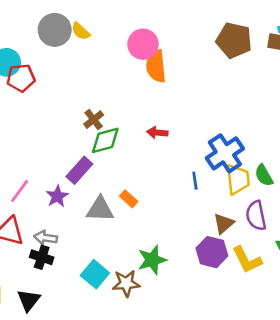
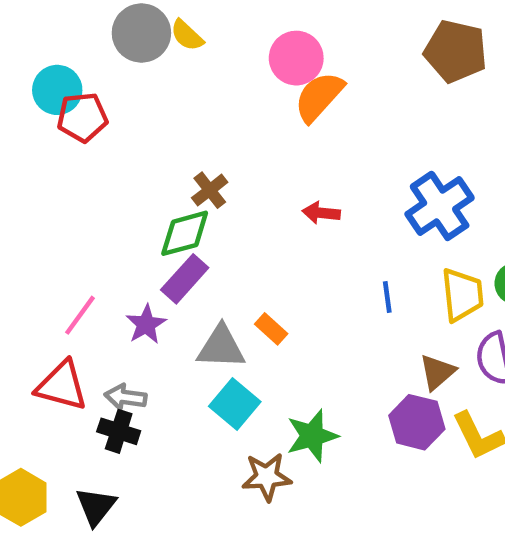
orange semicircle: (156, 66) -> (319, 97), turned 48
green diamond: (105, 140) -> (185, 233), moved
blue cross: (225, 153) -> (440, 206), moved
cyan square: (95, 274) -> (235, 404), moved

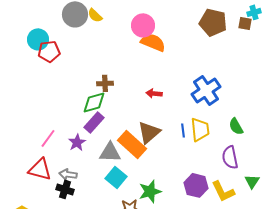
orange semicircle: (319, 97) -> (153, 42), turned 70
brown cross: (210, 190) -> (105, 83), turned 35
yellow trapezoid: (462, 295) -> (200, 129), moved
orange rectangle: (271, 329) -> (132, 144), size x2.0
brown triangle: (437, 372) -> (149, 132), moved, size x1.4

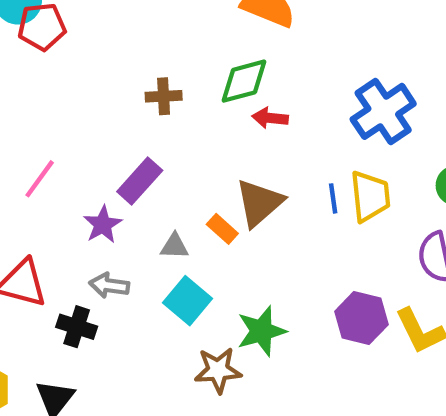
green diamond: (94, 102) -> (244, 81), moved
pink line: (48, 138) -> (40, 179), moved
orange rectangle: (132, 144) -> (222, 229), size x0.5
gray triangle: (110, 152) -> (174, 246), size x0.6
gray arrow: (68, 174) -> (109, 285), moved

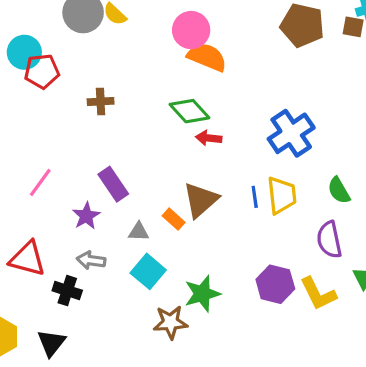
green diamond: (244, 81) -> (190, 111), turned 63
brown cross: (164, 96) -> (101, 102), moved
purple rectangle: (140, 181) -> (113, 184), turned -76

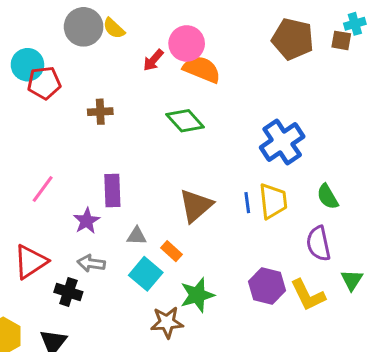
red arrow: (209, 138) -> (153, 60), moved, turned -55
purple rectangle: (113, 184) -> (112, 191), turned 32
orange rectangle: (174, 219) -> (171, 251), moved
red triangle: (27, 259) -> (31, 262), turned -48

